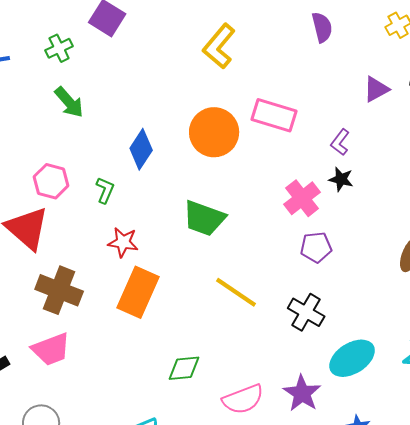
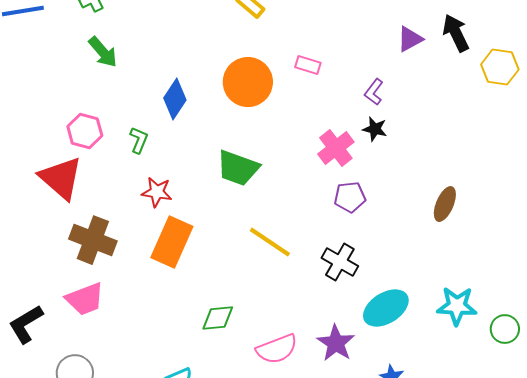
pink rectangle: (274, 115) -> (308, 65), size x0.6

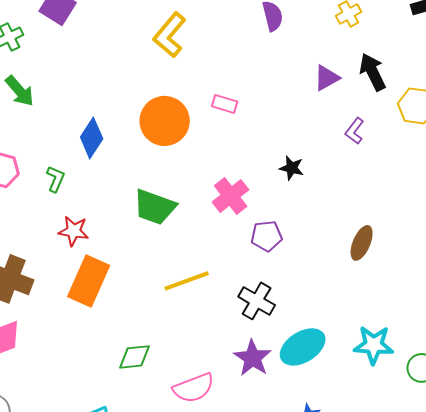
purple L-shape: (374, 92) -> (355, 131), moved
pink cross: (336, 148) -> (231, 196), moved
yellow line: (270, 242) -> (187, 281), turned -54
purple star: (336, 343) -> (253, 358), moved

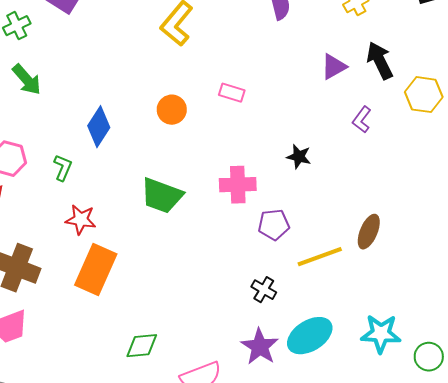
orange circle: (165, 121) -> (172, 110), size x0.6
pink cross: (231, 196) -> (238, 185), turned 36
yellow line: (187, 281) -> (320, 257), moved
black cross: (257, 301) -> (264, 290), size x0.7

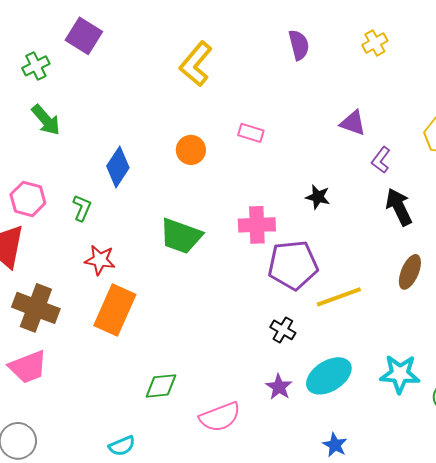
black arrow: (380, 61) -> (399, 207), moved
purple triangle: (334, 67) -> (353, 123), moved, turned 48
purple pentagon: (274, 225) -> (293, 265), size x1.6
brown ellipse: (369, 232) -> (410, 272), moved
purple star: (260, 347) -> (279, 387), size x0.7

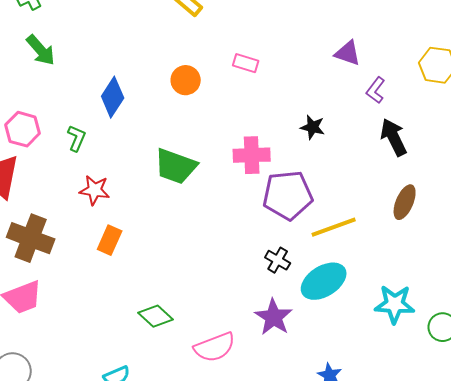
orange rectangle: (115, 310) -> (110, 240), size x0.6
cyan ellipse: (329, 376) -> (324, 281), moved
green diamond: (161, 386) -> (156, 316), turned 48
purple star: (279, 387) -> (274, 317), size x1.4

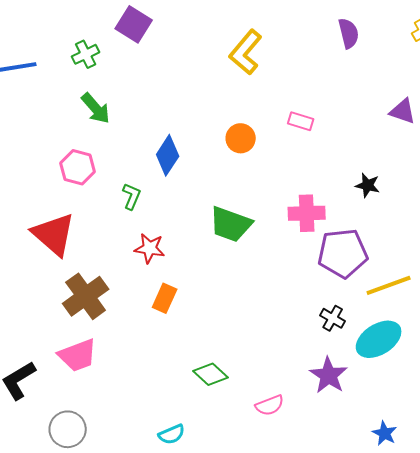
pink hexagon: (23, 129) -> (78, 167), moved
brown cross: (31, 238) -> (86, 296), turned 33
pink semicircle: (215, 347) -> (270, 405), size x0.7

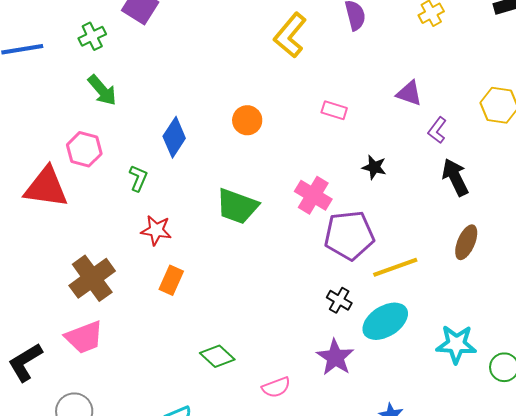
yellow L-shape: (246, 52) -> (290, 35), moved
pink rectangle: (301, 121) -> (334, 110), moved
pink cross: (307, 213) -> (313, 195), turned 33
red triangle: (54, 234) -> (46, 187), moved, turned -33

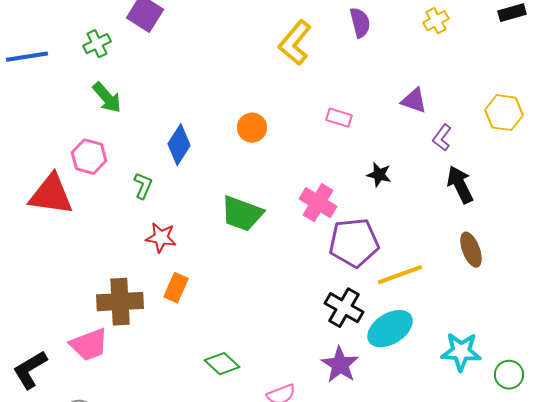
brown ellipse: (466, 242) -> (471, 250), turned -44
brown cross: (92, 278) -> (120, 302), moved, turned 33
black cross: (339, 300) -> (344, 308), size x1.5

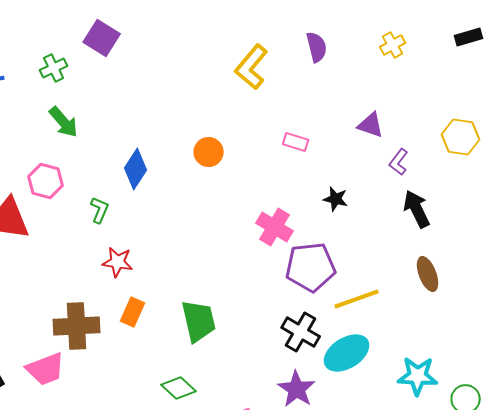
green trapezoid: (242, 214) -> (199, 321), moved, turned -123

